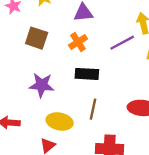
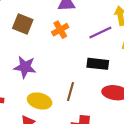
black rectangle: (87, 74) -> (98, 64), moved

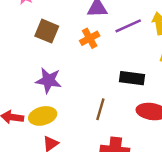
purple line: (100, 32) -> (128, 26), moved
yellow ellipse: (40, 101) -> (43, 116), moved, turned -30

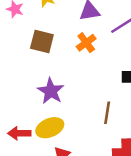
purple star: (49, 80) -> (51, 91), turned 30

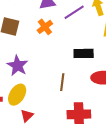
yellow ellipse: (50, 128) -> (17, 95), turned -35

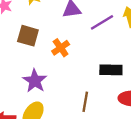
orange cross: (45, 27) -> (61, 48), moved

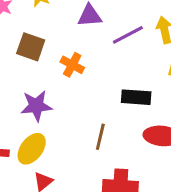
orange cross: (61, 48) -> (72, 65), turned -30
purple star: (35, 81) -> (36, 106), turned 30

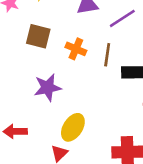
brown line: (100, 137) -> (107, 55), moved
yellow ellipse: (32, 149) -> (73, 127), moved

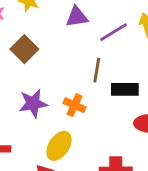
brown square: (38, 36) -> (24, 49), turned 30
orange cross: (76, 49) -> (74, 105), moved

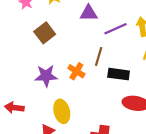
orange cross: (74, 105) -> (76, 71), moved
yellow ellipse: (59, 146) -> (62, 111), turned -55

